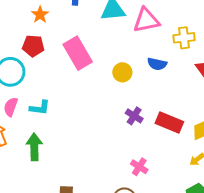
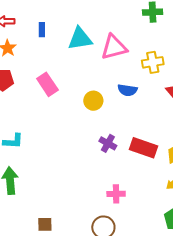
pink rectangle: (78, 53) -> (47, 84), size x0.7
pink cross: (139, 167) -> (116, 194), turned -30

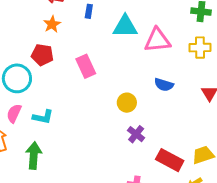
yellow cross: (153, 62) -> (200, 48), moved
yellow circle: (93, 101) -> (127, 103), moved
red rectangle: (143, 148) -> (170, 160), moved

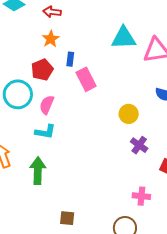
blue rectangle: (89, 11) -> (70, 59), moved
red pentagon: (42, 55) -> (42, 70), turned -30
pink semicircle: (14, 113) -> (47, 105), moved

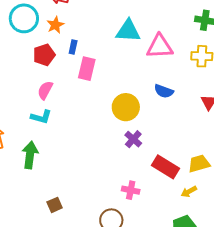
pink rectangle: (86, 79) -> (87, 69), turned 35
cyan circle: (18, 94) -> (24, 18), moved
yellow circle: (129, 114) -> (126, 107), size x1.4
brown square: (67, 218) -> (55, 205), turned -35

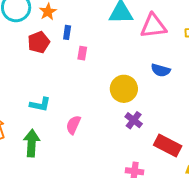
pink rectangle: (87, 69) -> (82, 53), size x0.6
pink semicircle: (45, 90) -> (73, 125), moved

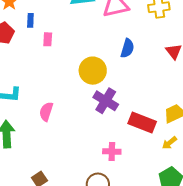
blue semicircle: (161, 70) -> (127, 48), turned -84
purple cross: (134, 120) -> (106, 101), size x1.4

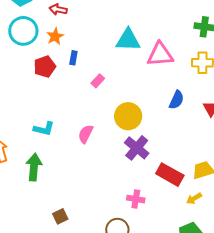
pink rectangle: (48, 39) -> (98, 81), moved, turned 32
blue semicircle: (127, 48) -> (177, 100), moved
pink semicircle: (46, 112) -> (86, 134), moved

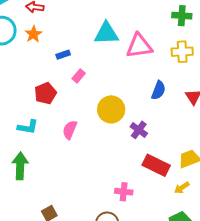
blue rectangle: (73, 58) -> (63, 55), moved, turned 64
red pentagon: (45, 67) -> (45, 93), moved
purple cross: (137, 148) -> (139, 130), moved, size x0.7

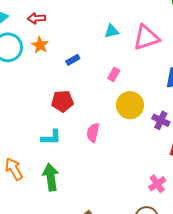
cyan triangle: (106, 33) -> (112, 31), size x0.6
pink rectangle: (79, 76) -> (114, 74), moved
red pentagon: (45, 93) -> (62, 101), turned 30
pink cross: (124, 192) -> (157, 184), turned -30

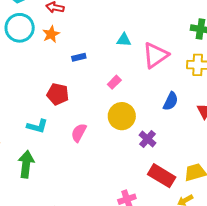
pink triangle: (146, 38) -> (155, 55), turned -32

